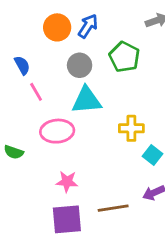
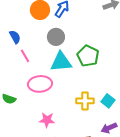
green pentagon: (124, 57) -> (88, 56), moved
yellow cross: (131, 128) -> (85, 101), moved

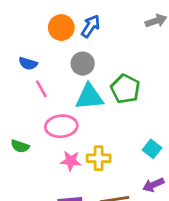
blue semicircle: (15, 37) -> (28, 64), turned 136
yellow cross: (85, 101) -> (99, 158), moved
pink star: (47, 120) -> (71, 161), moved

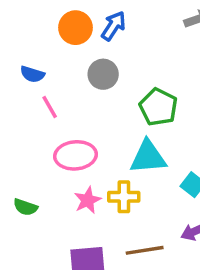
cyan triangle: (89, 97) -> (148, 157), moved
green semicircle: (20, 146) -> (25, 207), moved
pink star: (71, 161) -> (88, 200), turned -30

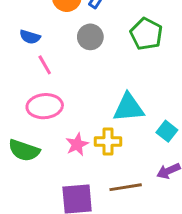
green pentagon: (158, 107) -> (146, 34), moved
pink ellipse: (76, 155) -> (45, 106), moved
green semicircle: (25, 207) -> (24, 150), size x1.5

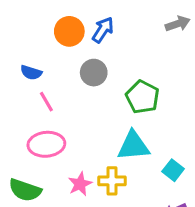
green pentagon: (146, 34) -> (143, 97), moved

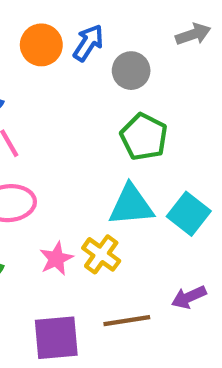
gray circle: (94, 73) -> (131, 71), moved
cyan square: (173, 170) -> (189, 214), moved, size x1.4
yellow cross: (112, 181) -> (101, 254), turned 36

